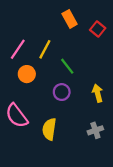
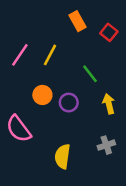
green line: (67, 66) -> (90, 74), moved
orange circle: (27, 74) -> (42, 95), moved
yellow semicircle: (49, 129) -> (62, 156), moved

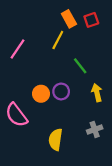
red square: (109, 32) -> (91, 20), moved, turned 32
yellow line: (50, 55) -> (58, 40), moved
orange circle: (42, 95) -> (41, 94), moved

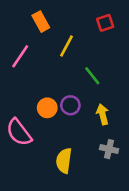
orange rectangle: (69, 19) -> (41, 22), moved
yellow arrow: (97, 93) -> (103, 114), moved
gray cross: (95, 130) -> (109, 149), turned 32

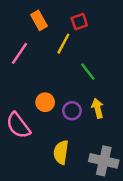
red square: (105, 23) -> (79, 22), moved
purple circle: (70, 105) -> (72, 111), moved
gray cross: (109, 149) -> (104, 161), moved, size x1.6

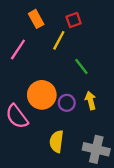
orange circle: (45, 102) -> (42, 95), size x1.6

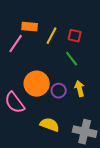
orange rectangle: (36, 19) -> (30, 27), moved, turned -56
red square: (74, 20) -> (75, 36), moved, turned 32
yellow semicircle: (57, 141) -> (50, 125), turned 102

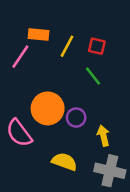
yellow arrow: (80, 89) -> (103, 136), moved

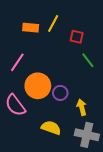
yellow line: (67, 46) -> (53, 23), moved
pink line: (20, 57) -> (17, 62), moved
green line: (93, 76) -> (88, 60), moved

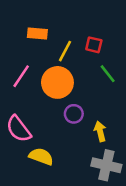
yellow line: (53, 23) -> (65, 51), moved
orange circle: (38, 86) -> (57, 82), moved
yellow semicircle: (51, 128) -> (41, 156), moved

